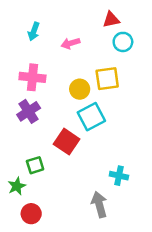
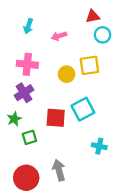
cyan square: (91, 117) -> (83, 109), moved
red square: (67, 142) -> (56, 118), turned -30
green star: (17, 186) -> (14, 119), moved
gray arrow: (99, 204) -> (59, 170), moved
red circle: (31, 214) -> (26, 178), size x1.5

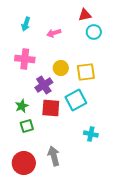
yellow square: (89, 65) -> (86, 72), moved
purple cross: (24, 93) -> (44, 85), moved
green star: (14, 119) -> (22, 106), moved

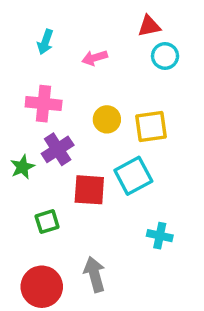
purple cross: (44, 85) -> (58, 149), moved
green star: (22, 106) -> (22, 167), moved

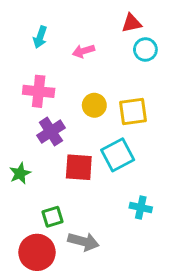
green star: (22, 167) -> (20, 173), moved
green square: (47, 222) -> (53, 217), moved
gray arrow: (95, 274) -> (83, 242), turned 120

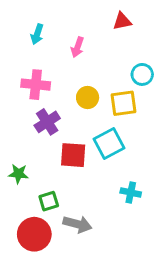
cyan circle: (145, 49) -> (142, 74), moved
pink arrow: (83, 51) -> (77, 47), turned -54
green star: (20, 173) -> (18, 174), moved, turned 30

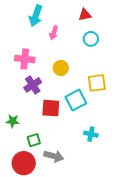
cyan arrow: (37, 34) -> (36, 16), moved, size x1.5
cyan circle: (142, 74) -> (91, 39), moved
yellow square: (124, 103) -> (97, 83), moved

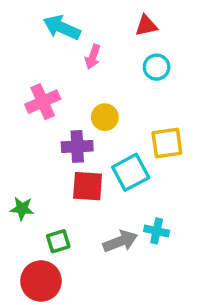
cyan arrow: (36, 16) -> (62, 27), turned 95
pink cross: (25, 59) -> (43, 102), turned -30
purple cross: (33, 85) -> (77, 146), moved, turned 30
gray arrow: (54, 156) -> (120, 241), moved, turned -36

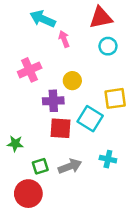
red triangle: (146, 26) -> (101, 18), size x1.5
pink arrow: (93, 57) -> (64, 39), turned 140
cyan square: (131, 172) -> (90, 119), turned -30
gray arrow: (120, 241) -> (70, 166), moved

